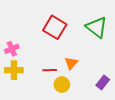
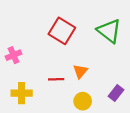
yellow cross: (14, 70) -> (22, 93), moved
yellow circle: (62, 85) -> (83, 101), moved

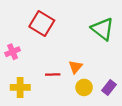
red square: (62, 31) -> (42, 24), moved
yellow circle: (83, 101) -> (84, 87), moved

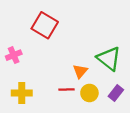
green triangle: (103, 29) -> (109, 59), moved
red line: (53, 74) -> (66, 90), moved

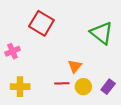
green triangle: (109, 59) -> (102, 33), moved

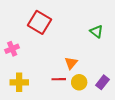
green triangle: (102, 33) -> (96, 31), size x0.6

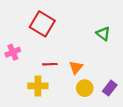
red line: (59, 79) -> (50, 64), moved
yellow cross: (19, 82) -> (38, 86), moved

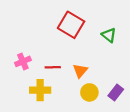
red square: (42, 24) -> (71, 25), moved
pink cross: (13, 52) -> (23, 61), moved

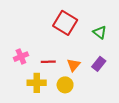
yellow circle: (89, 92) -> (65, 85), moved
purple rectangle: (116, 92) -> (99, 64), moved

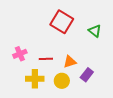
purple rectangle: (99, 64) -> (87, 75), moved
orange triangle: (73, 65) -> (70, 62), turned 32

